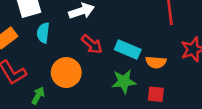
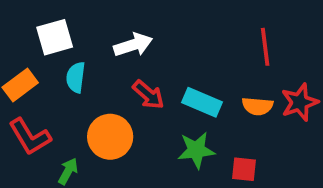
orange semicircle: (156, 62) -> (257, 106), moved

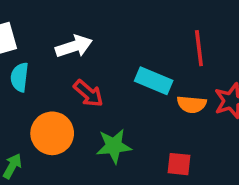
cyan rectangle: (202, 102) -> (154, 81), moved
green star: (196, 150) -> (114, 146), moved

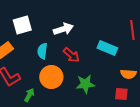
cyan semicircle: (20, 77) -> (42, 51), moved
orange semicircle: (192, 104) -> (128, 74), moved

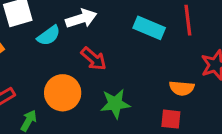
cyan rectangle: (107, 48) -> (149, 28), moved
cyan semicircle: (42, 51) -> (49, 36), moved, turned -133

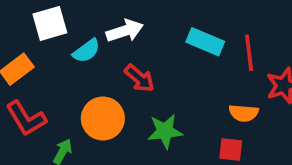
red line: (188, 20) -> (249, 53), moved

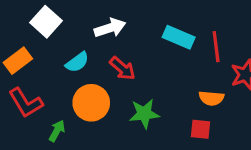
white square: (50, 23) -> (46, 22), turned -32
cyan semicircle: (86, 51) -> (77, 62), moved

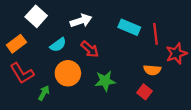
red square: (200, 129) -> (145, 92), turned 32

